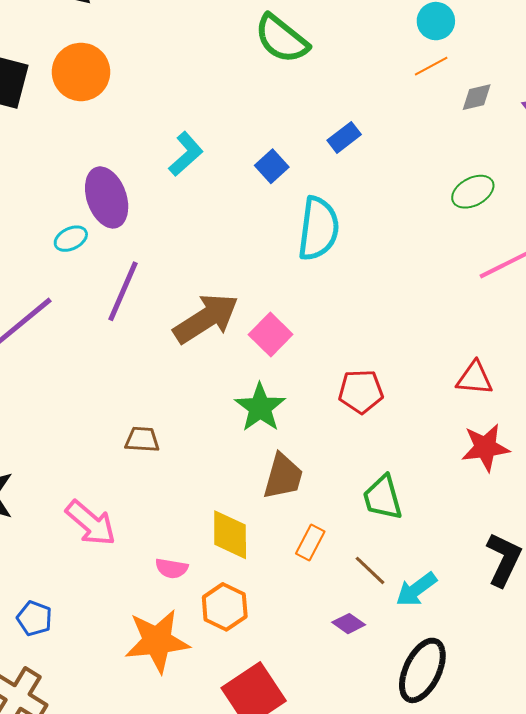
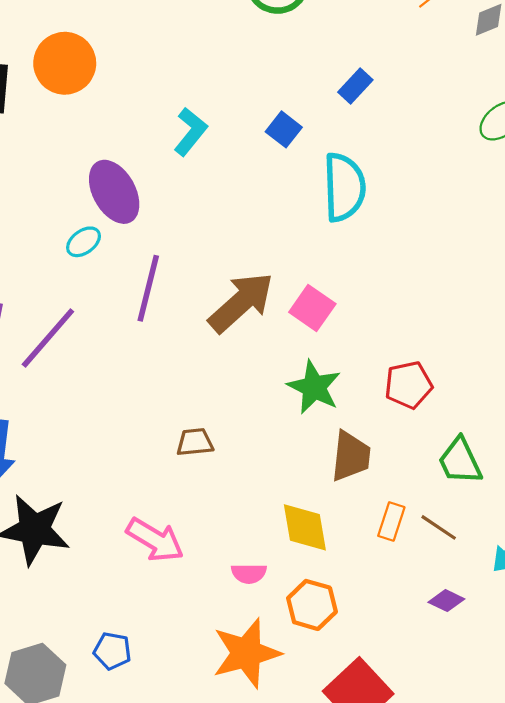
red pentagon: (361, 391) -> (408, 385), moved
brown line: (370, 570) -> (439, 527), moved

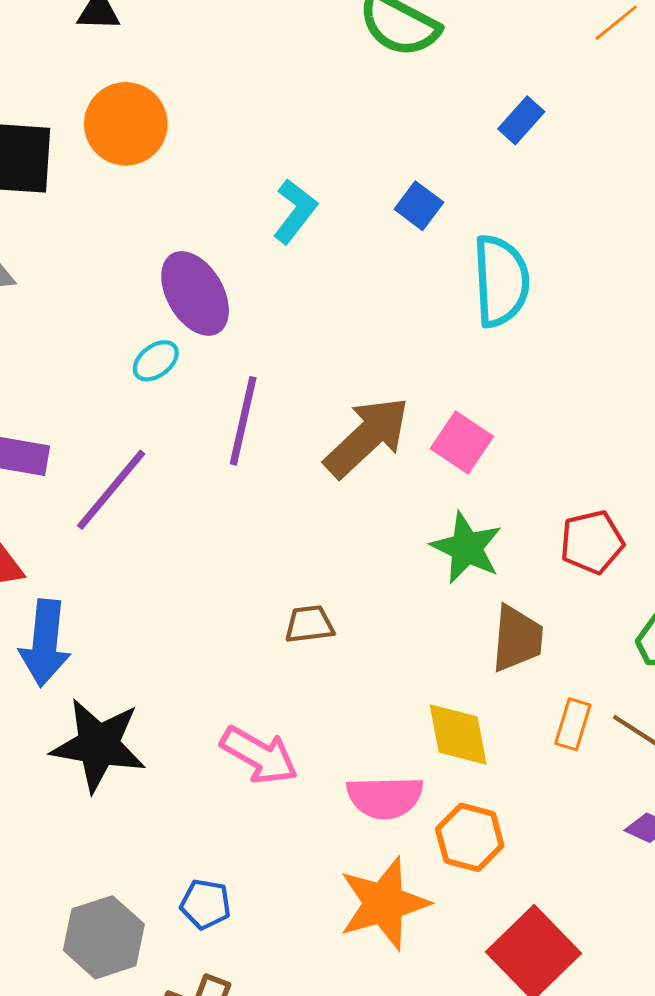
blue rectangle: (355, 86) -> (521, 120), moved
pink semicircle: (249, 573) -> (385, 797), size x1.6

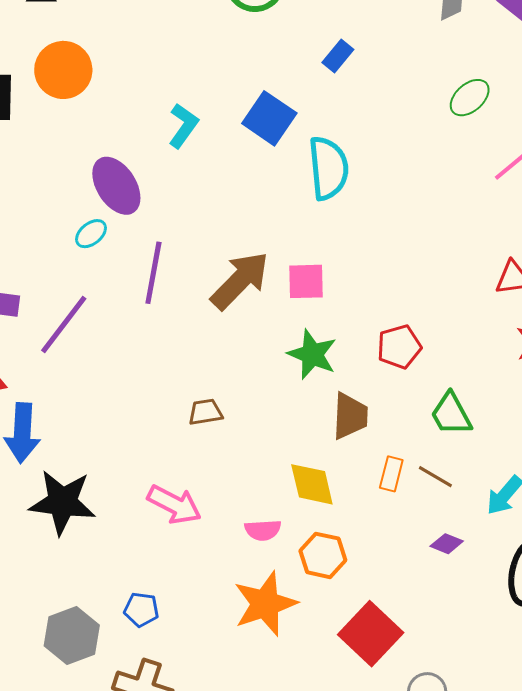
blue square: (419, 206) -> (269, 118), size x1.6
pink square: (462, 442) -> (306, 281), turned -33
pink semicircle: (385, 797) -> (263, 530), size x0.7

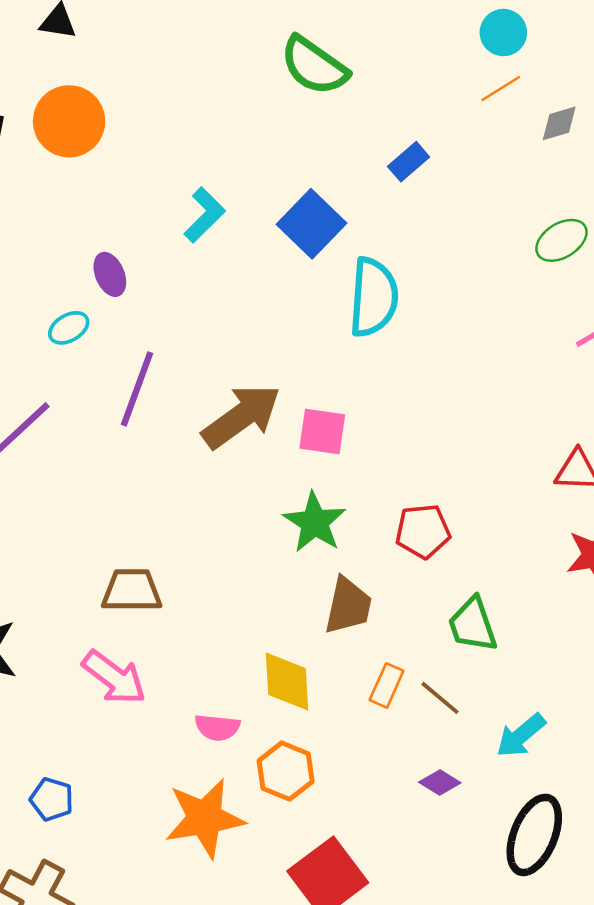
purple ellipse: (116, 186) -> (110, 274), size x0.6
brown trapezoid: (205, 412) -> (132, 590), moved, size x1.4

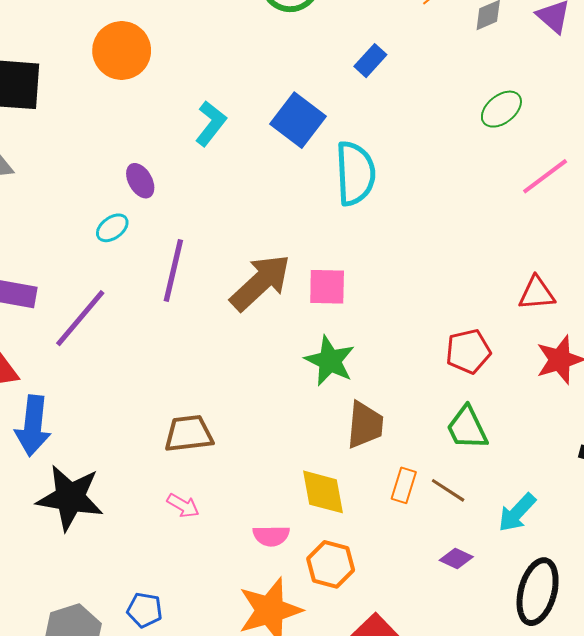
orange circle: (69, 121) -> (122, 51), moved
red pentagon: (423, 531) -> (468, 351), moved
pink arrow: (114, 677) -> (183, 506), size x0.6

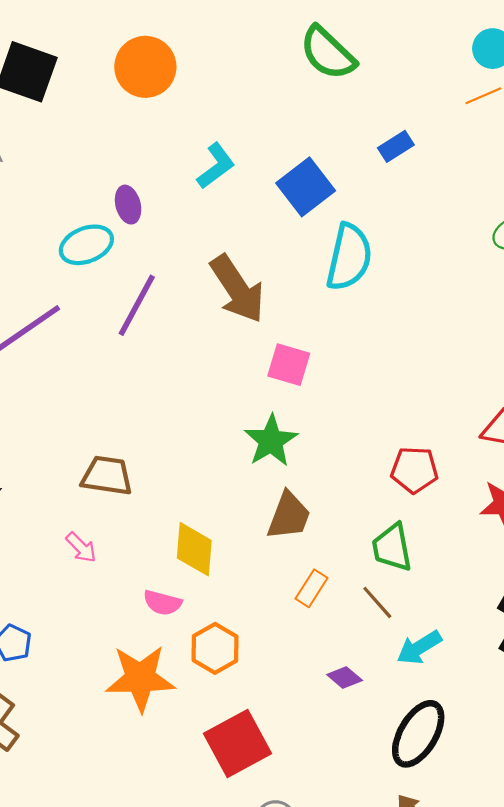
cyan ellipse: (112, 228) -> (86, 245), size x1.5
brown arrow: (260, 282) -> (237, 289), moved, turned 84
brown line: (448, 490) -> (377, 602), moved
yellow diamond: (323, 492) -> (194, 549), moved

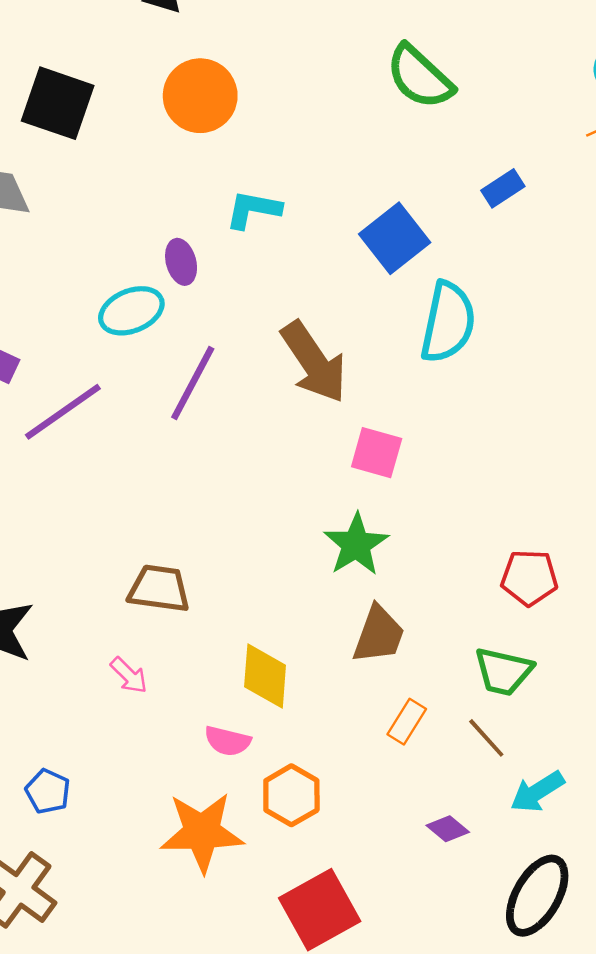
cyan L-shape: (216, 166) -> (253, 210), moved, turned -132
green trapezoid: (392, 547) -> (503, 671), turned -66

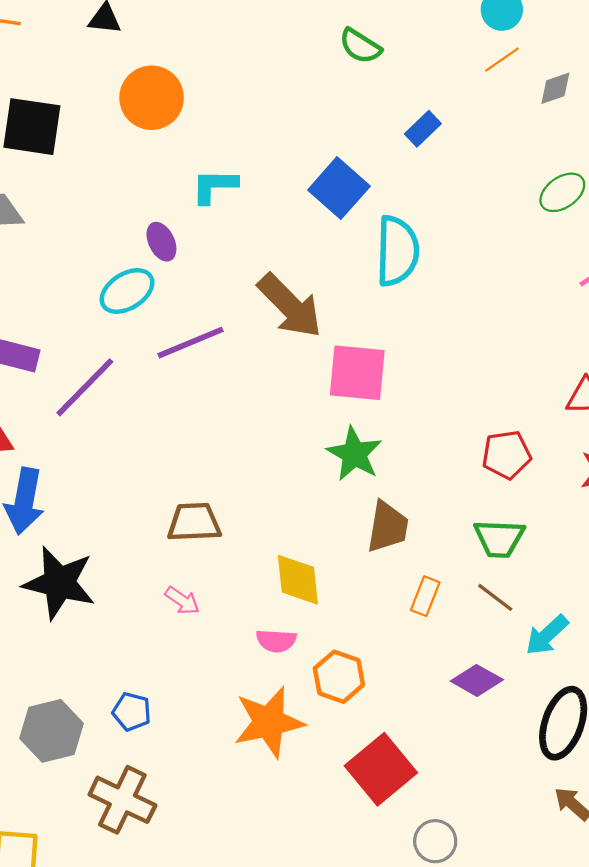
green semicircle: (420, 77) -> (360, 46), moved, size x0.7
purple line: (193, 383) -> (190, 343), turned 50
pink square: (377, 453) -> (357, 373), size x1.4
purple diamond: (448, 829) -> (477, 680), size x1.4

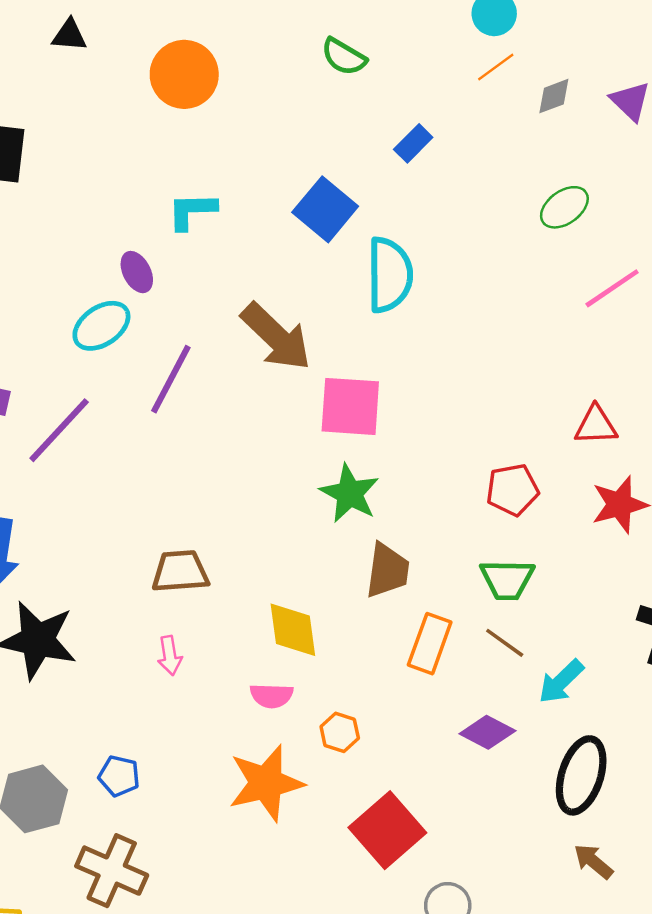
orange circle: (152, 98) -> (184, 74), moved
purple line: (190, 343) -> (171, 379), turned -38
orange rectangle: (425, 596) -> (430, 644), size x1.4
pink arrow: (182, 601) -> (170, 656), turned 48
orange hexagon: (339, 677) -> (340, 732), size x0.7

